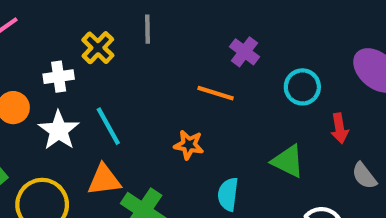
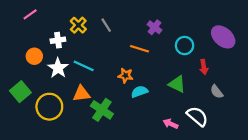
gray line: (147, 29) -> (106, 25), moved, turned -32
cyan line: (108, 126) -> (84, 66), turned -36
cyan semicircle: (228, 194) -> (139, 92), moved, turned 63

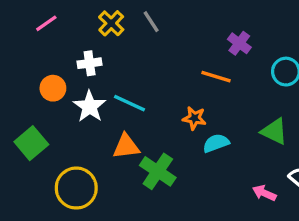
yellow cross: (78, 25) -> (111, 23), moved
gray line: (106, 25) -> (151, 22), moved
yellow circle: (49, 107) -> (76, 188), moved

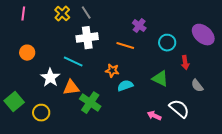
pink line: (46, 23) -> (23, 14), turned -48
white cross: (90, 63) -> (87, 38), moved, size x1.5
white star: (90, 106) -> (50, 78), moved
green square: (31, 143) -> (14, 102), moved
yellow circle: (76, 188) -> (41, 113), size x0.7

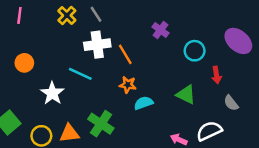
orange line: (125, 46) -> (125, 54), moved, turned 42
orange triangle: (71, 88) -> (69, 133), moved
white semicircle: (179, 109) -> (209, 131), turned -65

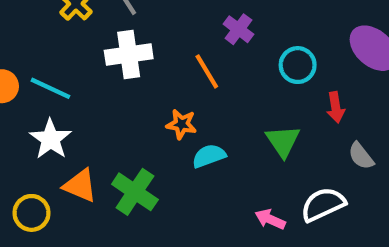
orange line: (125, 54) -> (207, 71), moved
cyan line: (80, 74) -> (50, 88), moved
green triangle: (186, 94) -> (283, 141), turned 30
orange triangle: (69, 133) -> (80, 185), moved, turned 30

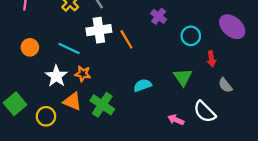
orange line: (207, 71) -> (126, 39), moved
cyan line: (50, 88) -> (69, 48), moved
orange star: (181, 124) -> (83, 74), moved
white semicircle: (323, 204) -> (205, 112), turned -110

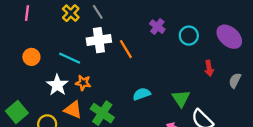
cyan circle: (191, 36) -> (189, 36), moved
green triangle: (183, 77) -> (181, 99), moved
gray semicircle: (225, 85) -> (235, 81), moved, turned 64

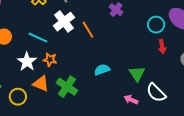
cyan circle: (189, 36) -> (156, 25), moved
white cross: (99, 40) -> (64, 22), turned -30

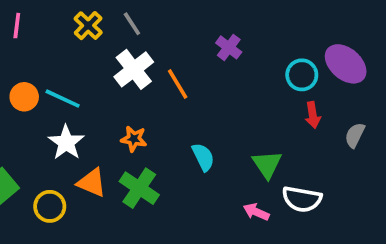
cyan line: (38, 38) -> (63, 99), moved
orange star: (50, 60) -> (134, 139), moved
cyan semicircle: (102, 70) -> (203, 157), turned 84
white semicircle: (156, 93) -> (302, 199), turned -35

